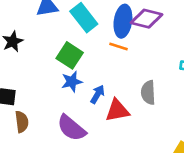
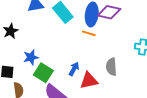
green square: (70, 55) -> (43, 73), moved
blue star: (72, 82) -> (31, 57), moved

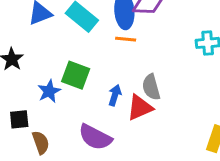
gray semicircle: (111, 67) -> (151, 87), moved
green square: (43, 73) -> (76, 75), moved

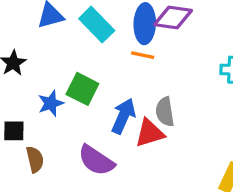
blue arrow: (115, 95) -> (123, 116), size x1.5

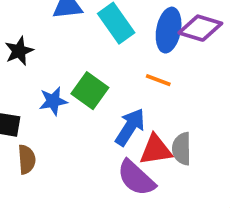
orange line: (143, 55) -> (158, 80), moved
gray semicircle: (165, 112) -> (182, 149), moved
purple semicircle: (96, 160) -> (136, 178), moved

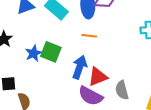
blue star: (53, 101) -> (34, 53), moved
gray semicircle: (182, 149) -> (122, 90), moved

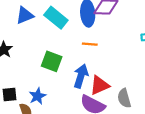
blue star: (34, 53) -> (37, 96), moved

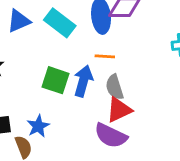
blue arrow: (81, 76) -> (83, 81), moved
gray semicircle: (124, 98) -> (115, 87), moved

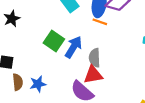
orange line: (105, 56) -> (100, 22), moved
blue star: (38, 126) -> (38, 84), moved

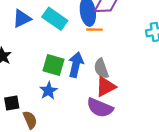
blue star: (38, 84) -> (49, 91), moved

